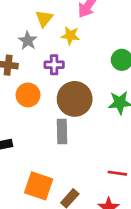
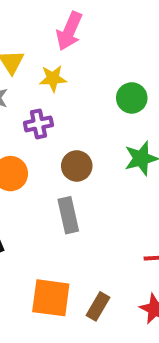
brown circle: (75, 99) -> (77, 166), size x0.6

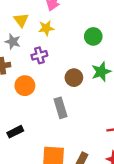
brown circle: (77, 166) -> (74, 78), moved

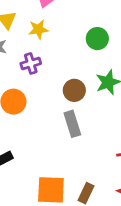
gray rectangle: (61, 108) -> (72, 124), moved

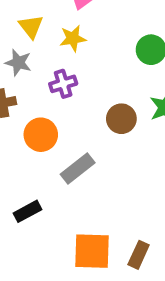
gray rectangle: (72, 124) -> (78, 168), moved, turned 70

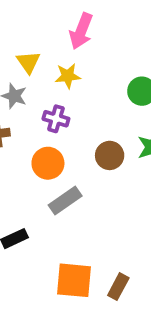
purple cross: (63, 84) -> (56, 119), turned 30
orange circle: (41, 135) -> (48, 163), moved

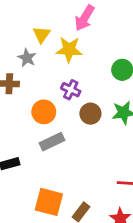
yellow star: (68, 76) -> (69, 50), size x1.4
purple cross: (56, 119) -> (71, 90), moved

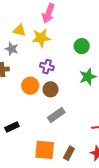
yellow triangle: (42, 35) -> (19, 30), turned -40
brown circle: (90, 114) -> (51, 89), moved
gray rectangle: (52, 142) -> (56, 115), moved

